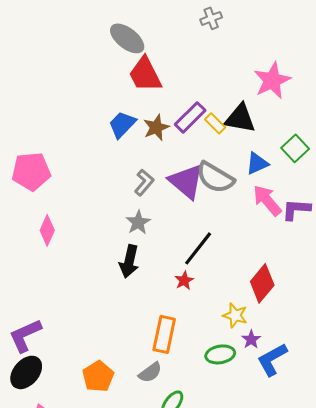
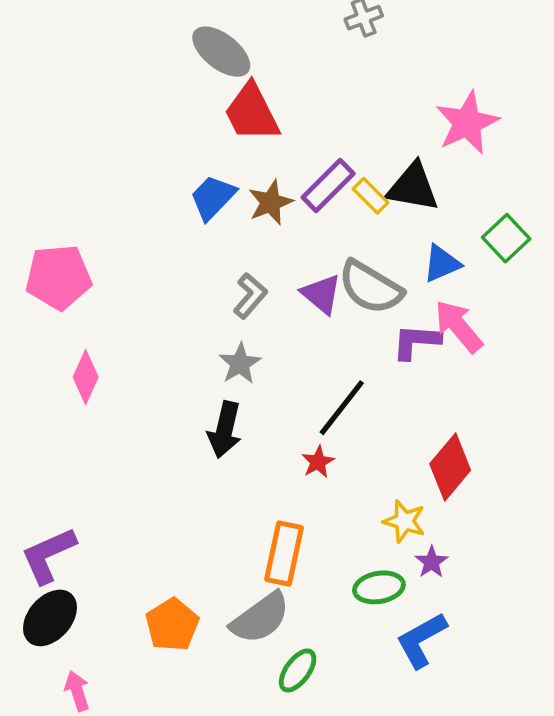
purple triangle: (186, 181) -> (321, 294), size x0.7
purple L-shape: (296, 209) -> (416, 342), moved
blue L-shape: (272, 359) -> (421, 640), moved
gray semicircle: (150, 372) -> (260, 618), size x1.5

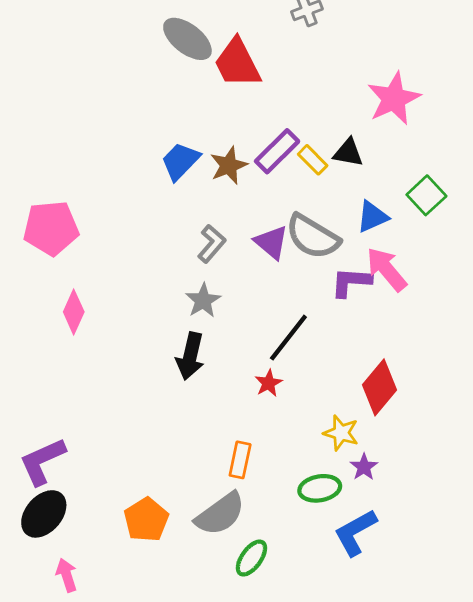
red trapezoid: (252, 113) -> (237, 63), moved
black triangle: (413, 187) -> (348, 153), size x0.7
orange rectangle: (284, 553) -> (240, 460), size x0.7

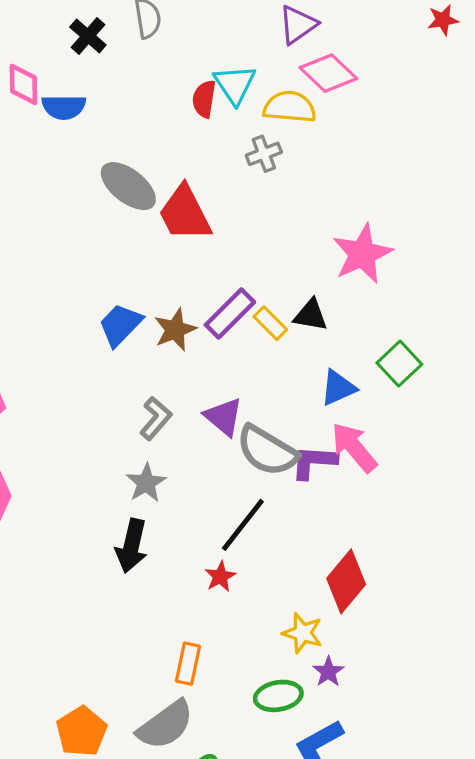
gray semicircle: (313, 237) -> (267, 451), moved

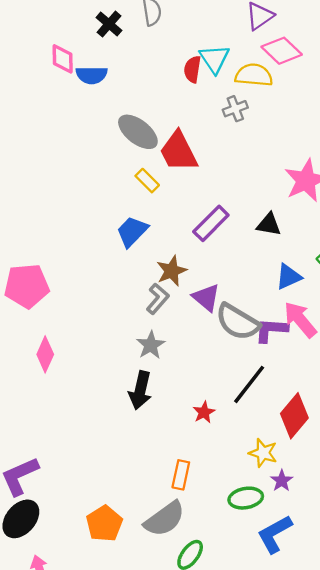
yellow rectangle: (270, 323) -> (147, 181), moved
brown star: (175, 330) -> (172, 271), moved
black line: (243, 525) -> (249, 384), moved

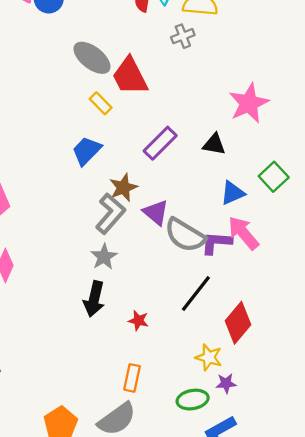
gray L-shape: (158, 299) -> (110, 214), size x1.4
red star: (204, 412) -> (138, 321), moved, turned -30
purple star: (282, 481) -> (226, 383), turned 30

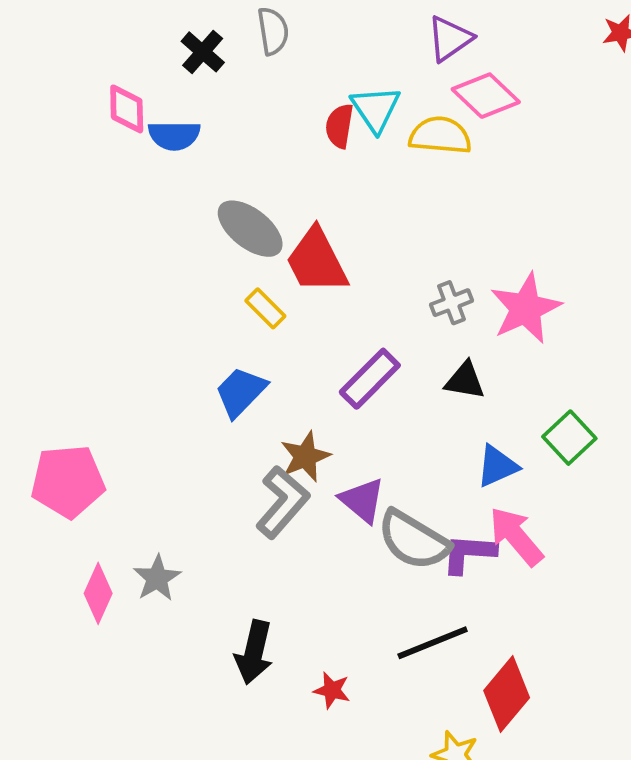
gray cross: (183, 36) -> (452, 303), moved
gray star: (104, 257) -> (157, 578), moved
black line: (196, 294) -> (433, 643), turned 30

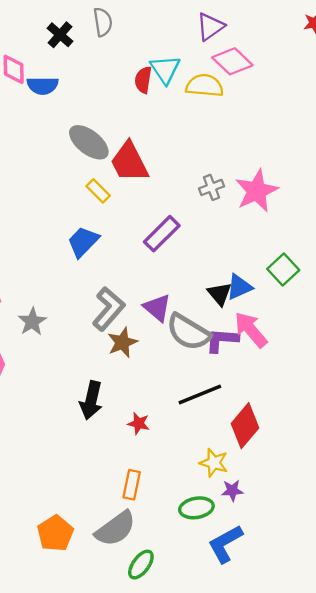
black triangle: (465, 381) -> (220, 294), moved, turned 40
brown star: (305, 457) -> (122, 342), moved
gray star: (157, 578) -> (32, 322), moved

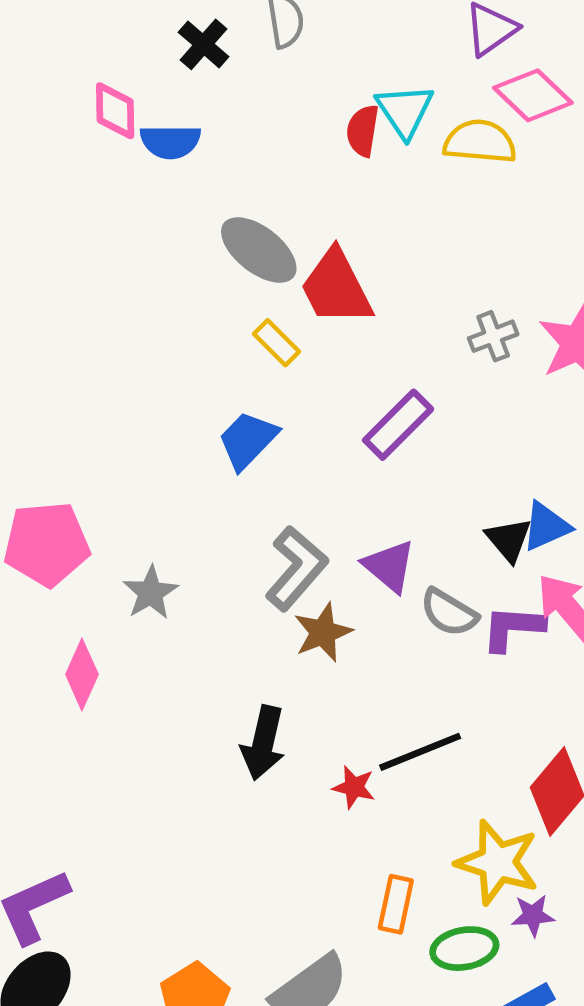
gray semicircle: (188, 332) -> (449, 613), size x0.7
black line: (200, 395) -> (420, 752), moved
yellow star: (214, 463) -> (498, 862), size x1.5
orange rectangle: (132, 485) -> (396, 904), moved

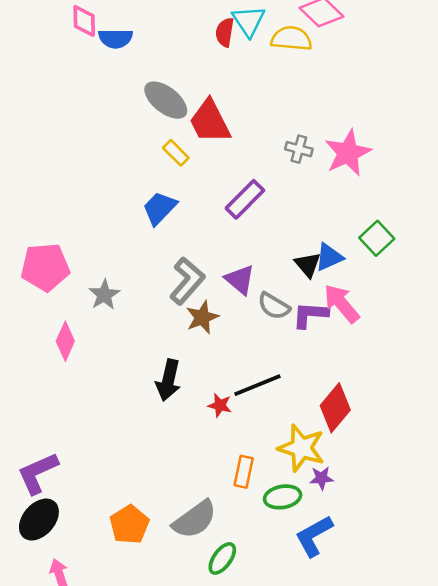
gray cross: (493, 336) -> (299, 149), turned 36

